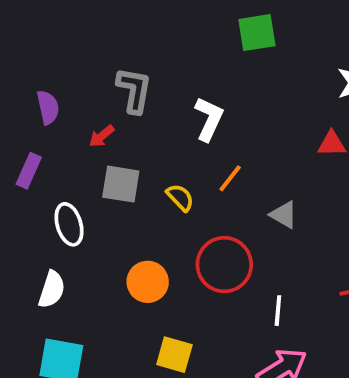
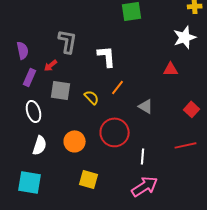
white L-shape: (209, 119) -> (107, 56), turned -30
purple rectangle: (29, 171) -> (30, 77), moved
white semicircle: (52, 289) -> (40, 145), moved

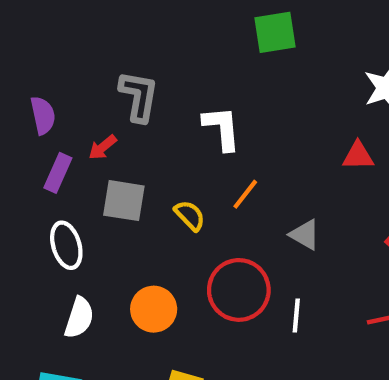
white line: (143, 156) -> (296, 316), moved

